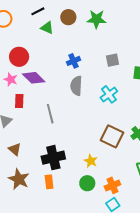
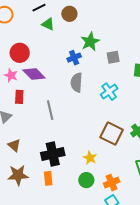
green star: (97, 19) -> (90, 42), moved, turned -30
brown star: (19, 179) -> (18, 175), turned -30

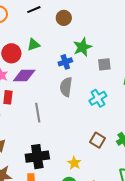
green triangle: (48, 24) -> (33, 45), moved, turned -48
purple diamond: (34, 74) -> (24, 75), turned -50
brown square: (112, 133) -> (98, 140), size x0.7

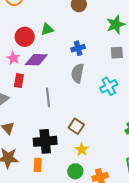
green star: (82, 47) -> (116, 25), moved
brown square: (98, 140) -> (76, 126), moved

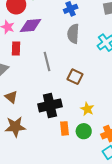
brown square: (76, 126) -> (75, 77), moved
orange rectangle: (38, 165) -> (64, 128), moved

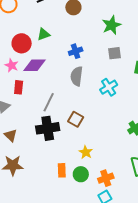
gray line: (47, 62) -> (49, 102), turned 36
black cross: (50, 105) -> (48, 128), moved

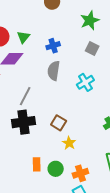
green triangle: (44, 34) -> (23, 37), moved, turned -32
gray square: (115, 53) -> (92, 49), turned 32
brown square: (76, 119) -> (59, 123), moved
yellow star: (86, 152) -> (69, 143), moved

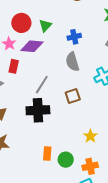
gray semicircle: (54, 71) -> (72, 62), turned -30
brown square: (59, 123) -> (73, 96), moved, turned 35
yellow star: (69, 143) -> (90, 136), moved

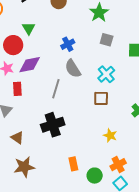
green triangle: (45, 26) -> (29, 28), moved
gray line: (42, 85) -> (56, 89), moved
brown square: (73, 96) -> (101, 98), moved, turned 35
green circle: (66, 160) -> (95, 176), moved

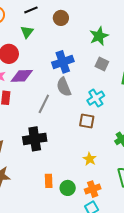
green triangle: (29, 28) -> (27, 32), moved
blue cross: (68, 44) -> (63, 62), size x1.5
green circle: (95, 176) -> (68, 188), moved

